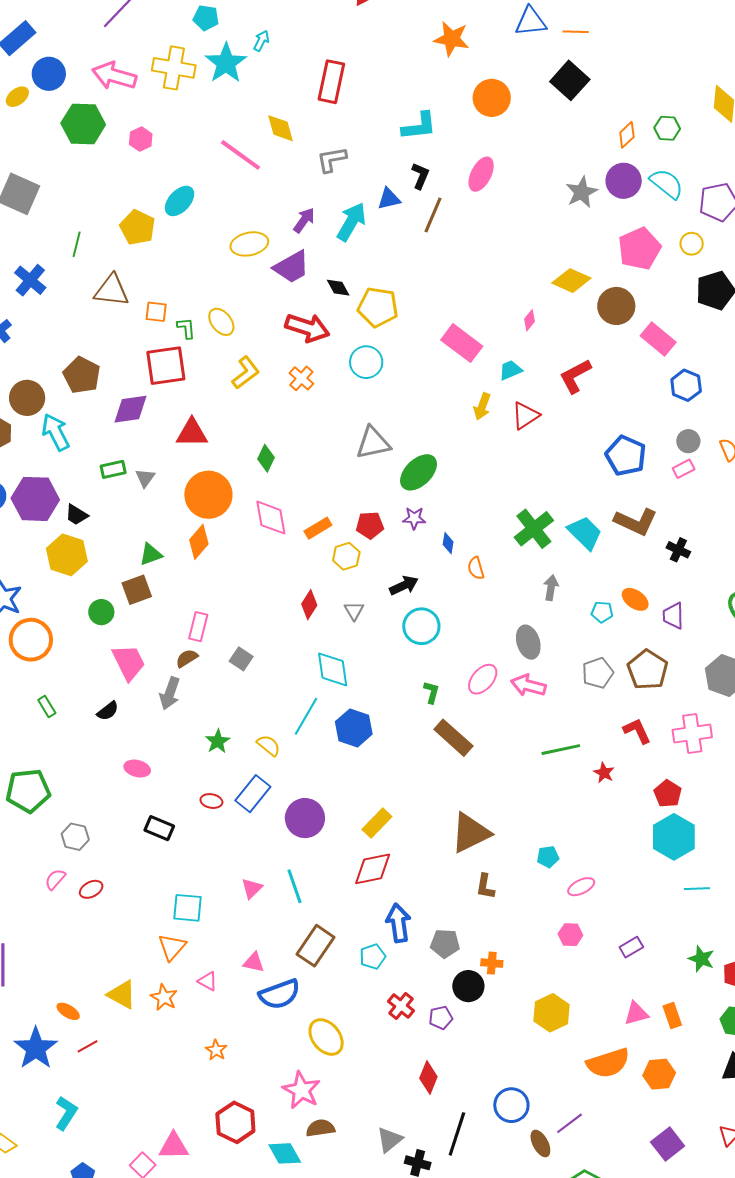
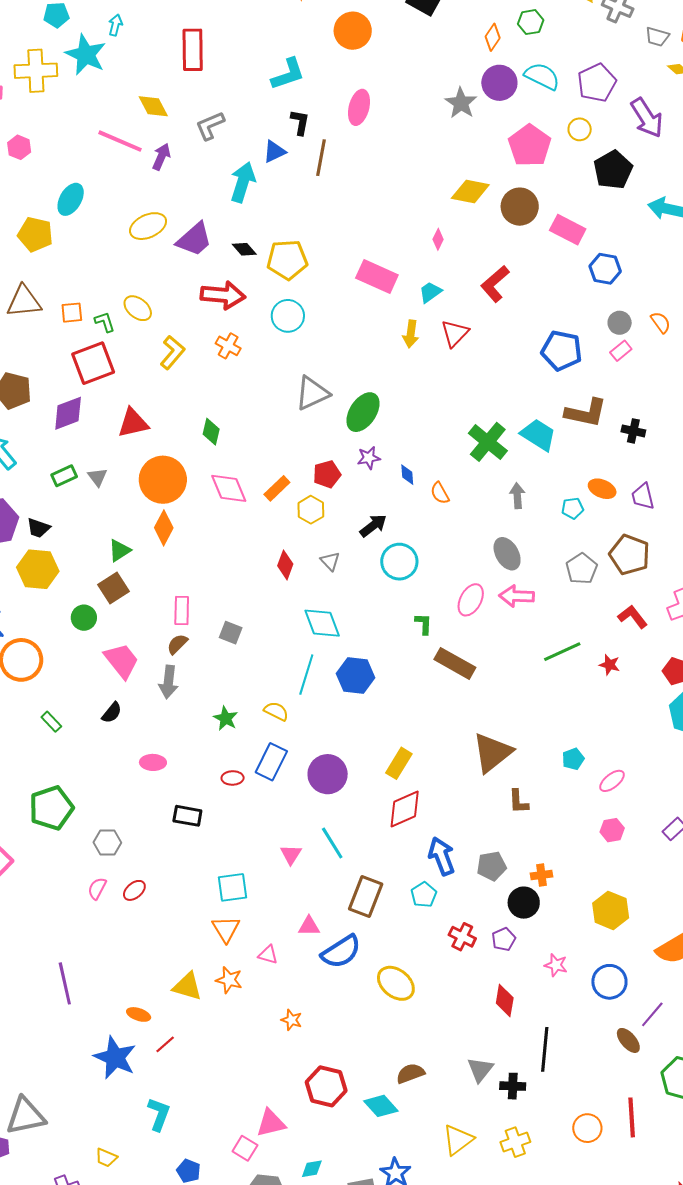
purple arrow: (304, 220) -> (161, 157), moved
pink star: (302, 1090) -> (556, 965), moved, size x0.6
blue circle: (511, 1105) -> (609, 982), moved

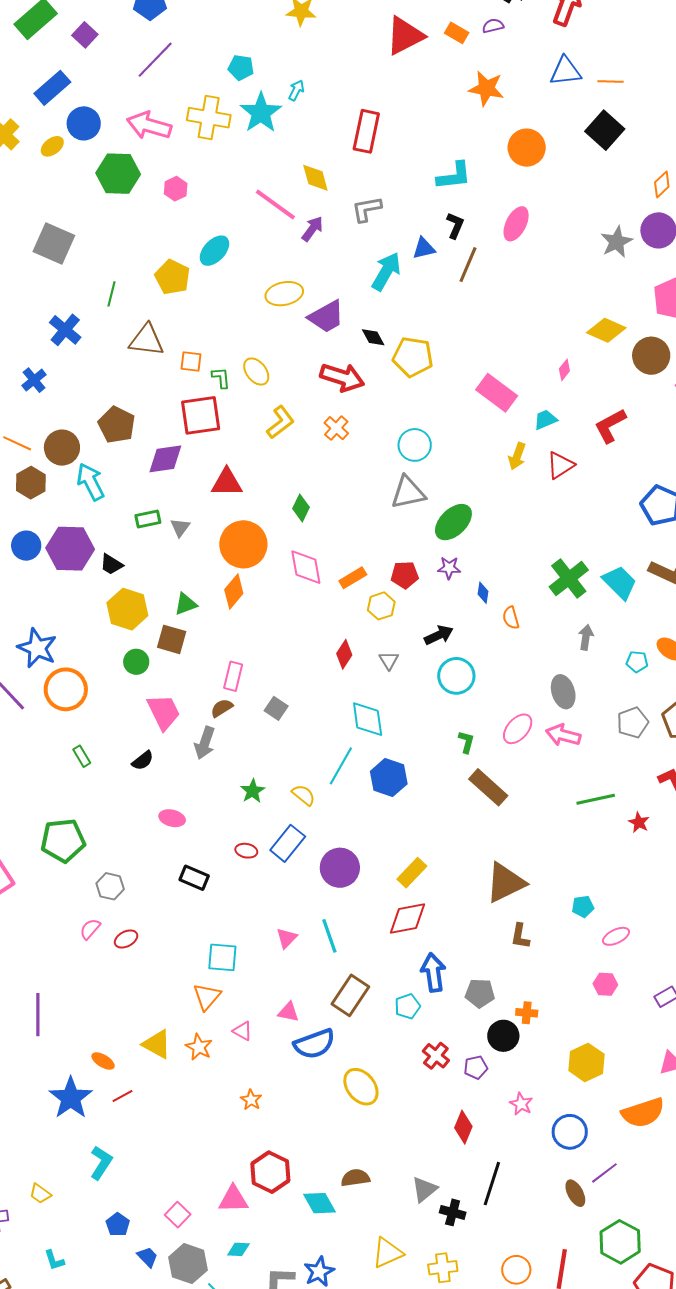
cyan circle: (288, 316) -> (415, 445), moved
yellow hexagon: (38, 569) -> (127, 609), moved
brown square: (114, 588) -> (172, 639), turned 36
pink triangle: (271, 1123) -> (233, 1199), moved

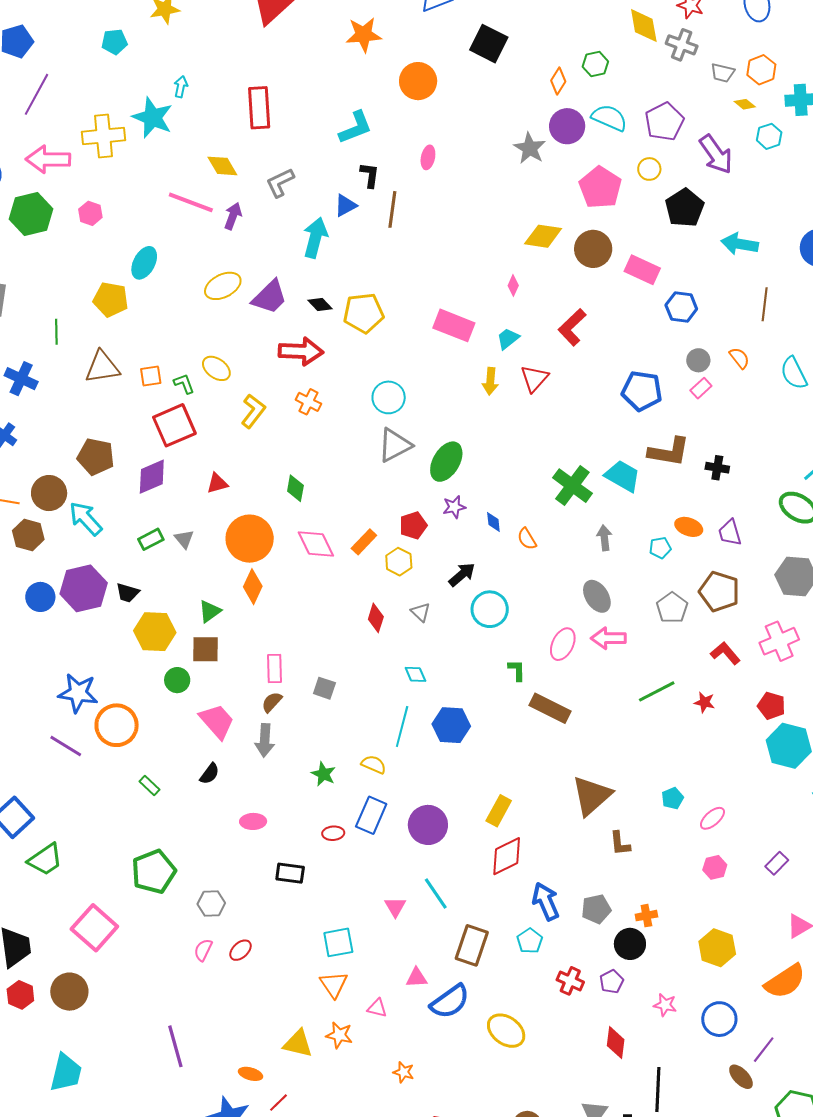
cyan pentagon: (241, 68) -> (114, 42), moved
pink ellipse: (516, 224) -> (428, 157), size x0.7
red triangle: (227, 483) -> (217, 483), size x0.7
cyan diamond: (368, 719) -> (415, 674), size x0.6

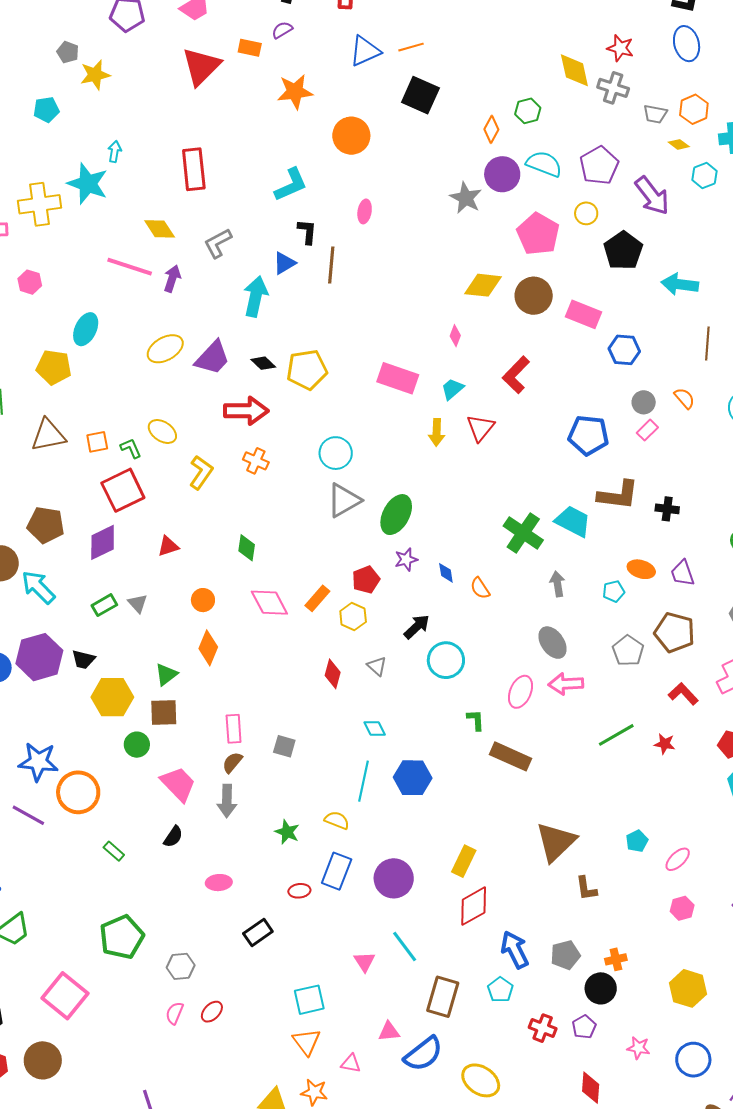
orange circle: (250, 539) -> (203, 600), size x0.5
black rectangle: (290, 873) -> (258, 933), turned -40

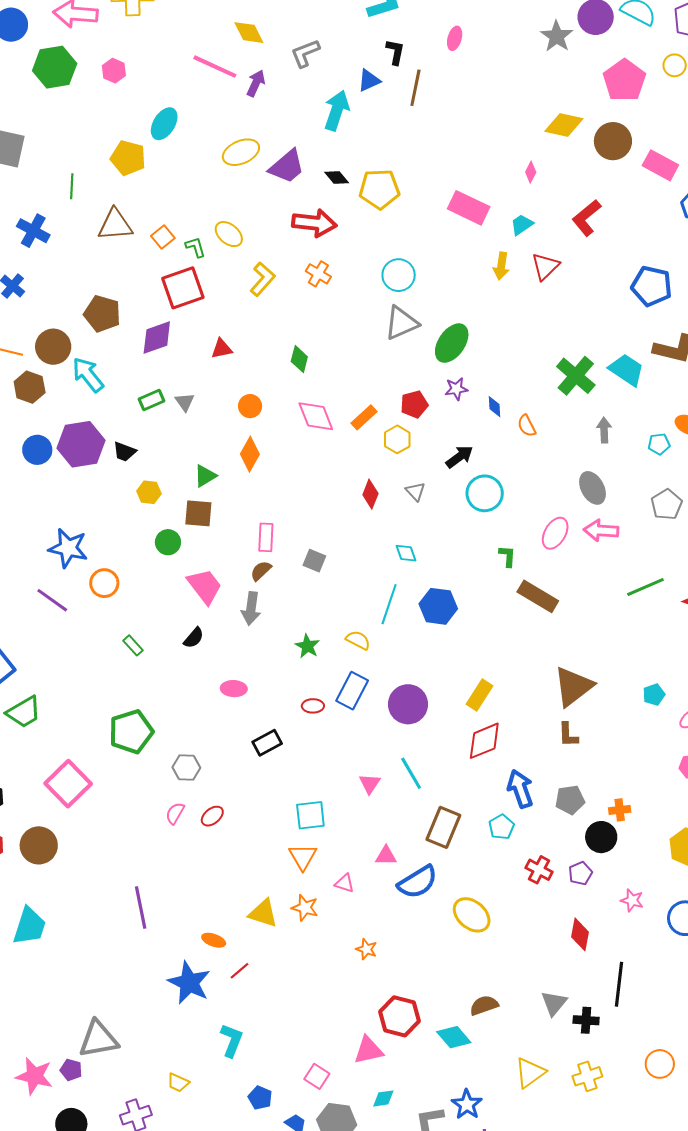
orange square: (97, 442) -> (163, 237), turned -35
yellow hexagon: (112, 697) -> (149, 492), size x0.6
orange circle: (78, 792) -> (104, 583), size x0.7
brown L-shape: (586, 888) -> (568, 735), moved

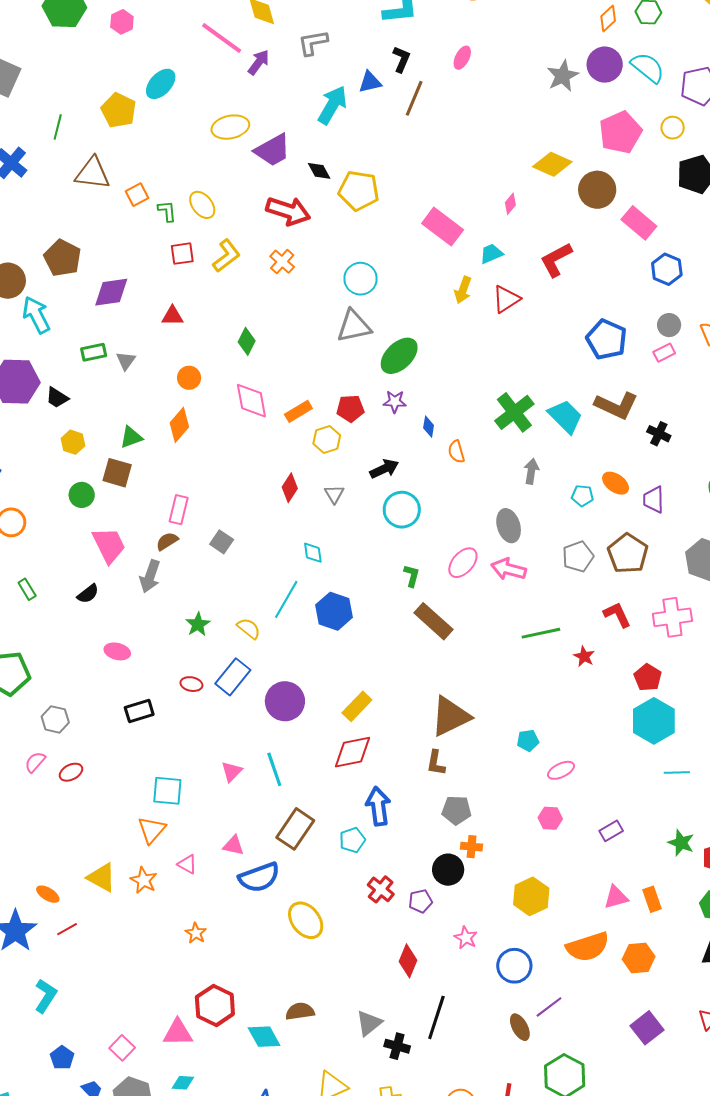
red square: (183, 288) -> (182, 254), moved, size x0.6
gray pentagon: (570, 800) -> (456, 810), moved

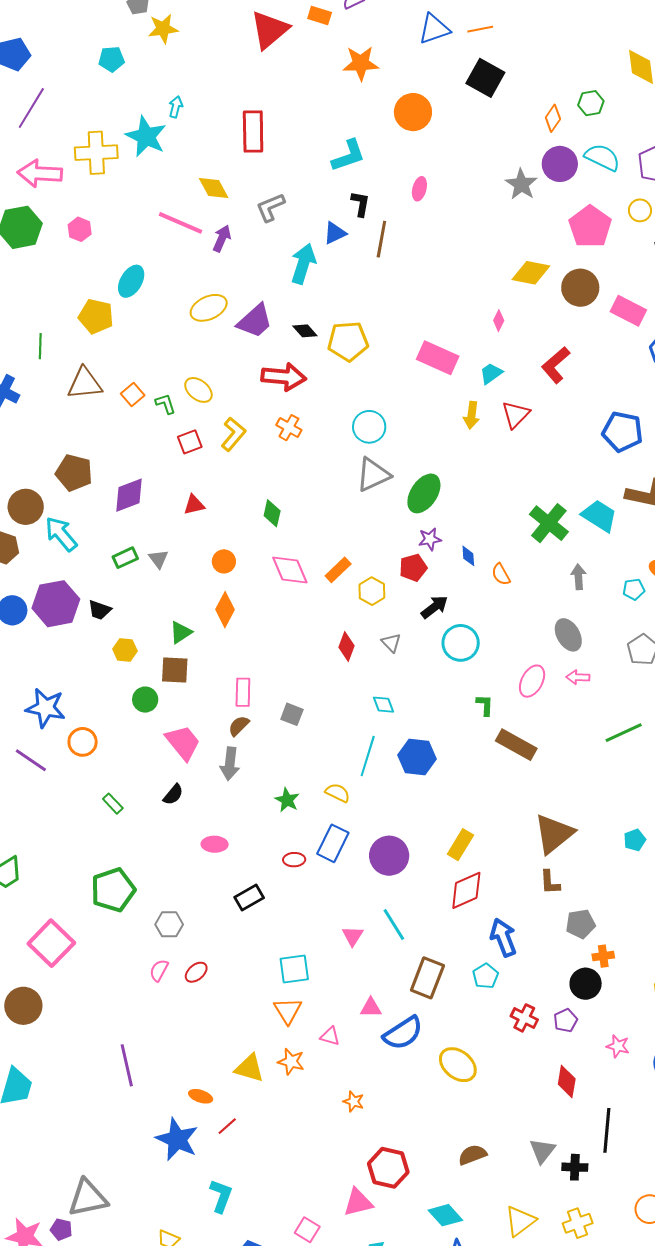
red pentagon: (350, 408) -> (413, 568), moved
pink arrow: (509, 569) -> (578, 677), size x0.7
cyan diamond: (264, 1037) -> (445, 1215), moved

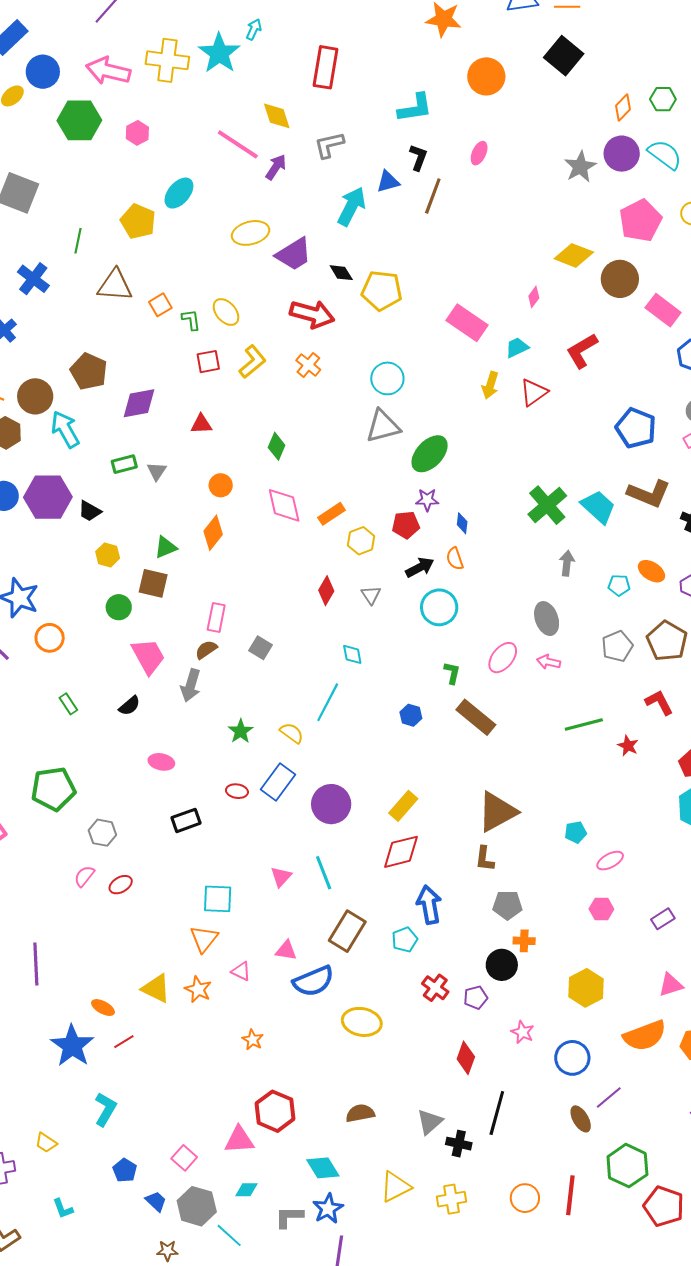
orange semicircle: (501, 574) -> (455, 559), moved
blue hexagon: (417, 757) -> (411, 715), moved, size x0.6
yellow ellipse: (458, 1065) -> (362, 1022), turned -39

